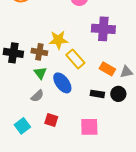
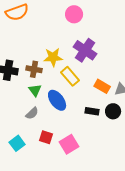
purple cross: (103, 29) -> (85, 50), moved, turned 30
pink square: (89, 127) -> (69, 144), moved, turned -30

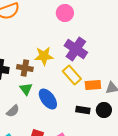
yellow rectangle: (70, 76) -> (72, 75), moved
orange rectangle: (102, 86) -> (93, 85), turned -35
gray semicircle: (32, 113) -> (13, 111), moved

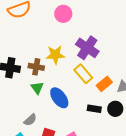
pink circle: (65, 13) -> (63, 14), moved
orange rectangle: (93, 85) -> (104, 84), turned -35
gray semicircle: (13, 111) -> (30, 120), moved

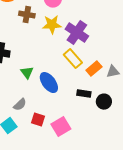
yellow star: (55, 55) -> (52, 25), moved
brown cross: (36, 67) -> (27, 15), moved
black circle: (115, 109) -> (104, 102), moved

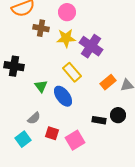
yellow rectangle: (73, 59) -> (72, 72), moved
black rectangle: (84, 94) -> (99, 120), moved

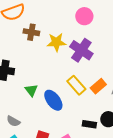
pink circle: (67, 12) -> (84, 16), moved
yellow rectangle: (72, 72) -> (76, 85), moved
gray semicircle: (34, 118) -> (13, 121), moved, turned 72

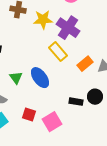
yellow rectangle: (76, 85) -> (58, 52), moved
green triangle: (31, 90) -> (16, 78), moved

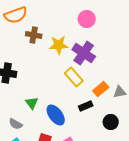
blue ellipse: (40, 78) -> (56, 115), moved
black rectangle: (76, 102) -> (86, 106), moved, turned -32

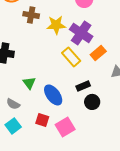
orange rectangle: (101, 89) -> (98, 53), moved
black circle: (111, 122) -> (92, 102), moved

